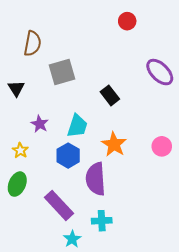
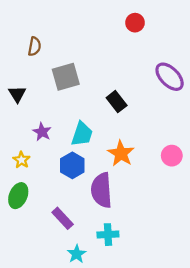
brown semicircle: (32, 44) -> (34, 46), size x0.7
purple rectangle: (59, 205) -> (63, 218), size x0.7

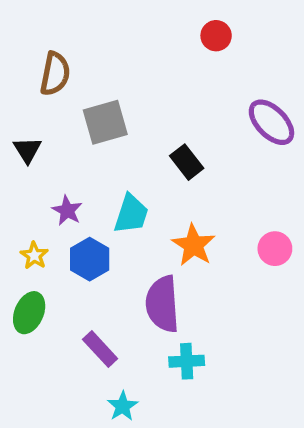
brown semicircle: (34, 46) -> (55, 74), size x1.4
blue hexagon: (72, 165) -> (90, 259), moved
cyan cross: (108, 235) -> (187, 361), moved

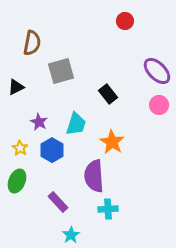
black triangle: (27, 150) -> (16, 87), turned 36
pink circle: (275, 249) -> (159, 105), moved

